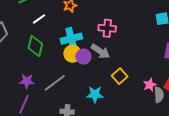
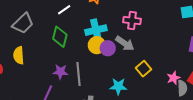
purple star: (27, 81) -> (60, 72), moved
gray line: (55, 83) -> (78, 74), turned -60

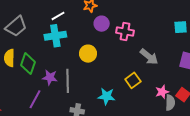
cyan cross: (96, 30) -> (55, 36), moved
green diamond: (60, 37) -> (28, 64), moved
gray arrow: (125, 43) -> (149, 57), moved
purple circle: (108, 48) -> (102, 24), moved

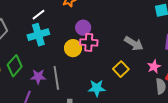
purple circle: (102, 24) -> (83, 28), moved
pink cross: (125, 32) -> (89, 42), moved
green diamond: (28, 64) -> (15, 66), turned 30
pink star: (162, 92) -> (154, 67), moved

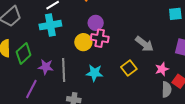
cyan star: (97, 88) -> (94, 73), moved

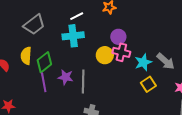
cyan star: (94, 73) -> (143, 62), moved, turned -30
purple line: (31, 89) -> (44, 82), moved, turned -42

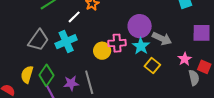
white line: (77, 16) -> (74, 17), moved
gray trapezoid: (34, 25) -> (38, 40), moved
purple circle: (118, 37) -> (140, 26), moved, size x1.5
yellow semicircle: (26, 56) -> (27, 75), turned 30

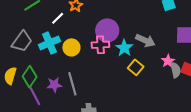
purple circle: (140, 26) -> (107, 30), moved
yellow circle: (102, 51) -> (71, 47), moved
gray semicircle: (194, 78) -> (175, 70), moved

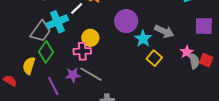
cyan cross: (49, 43) -> (57, 22), moved
pink cross: (100, 45) -> (82, 51), moved
green diamond: (30, 77) -> (46, 52), moved
gray line: (72, 84) -> (91, 74), turned -45

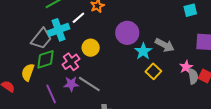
pink cross: (82, 51) -> (71, 62), moved, turned -36
green diamond: (46, 52) -> (46, 59), turned 35

